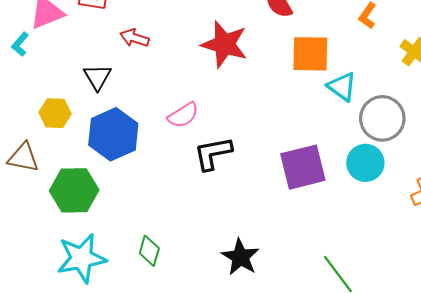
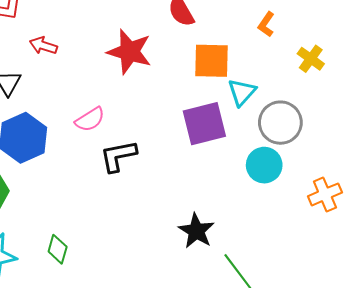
cyan triangle: (342, 87) -> (242, 92), turned 36
purple square: (303, 167) -> (204, 124), moved
black star: (240, 257) -> (196, 231), moved

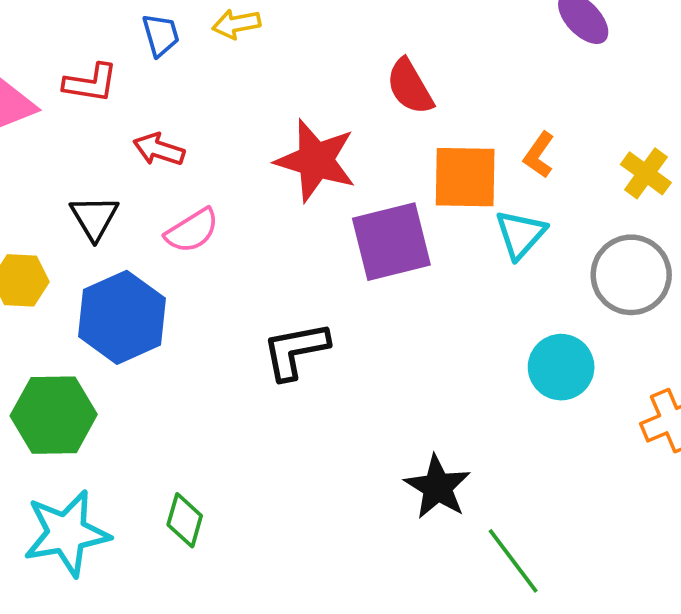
orange L-shape: (266, 24) -> (539, 155), moved
pink semicircle: (90, 120) -> (192, 231), moved
gray circle: (280, 123) -> (631, 275), moved
purple square: (204, 124) -> (391, 242), moved

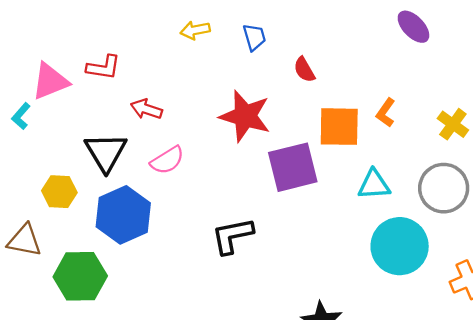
blue trapezoid: (161, 35) -> (254, 37), moved
red semicircle: (410, 87) -> (304, 70), size x0.7
black triangle: (94, 218) -> (106, 152), size x1.4
cyan triangle: (520, 234) -> (374, 185), moved, turned 44
cyan circle: (561, 367) -> (400, 246), size x1.4

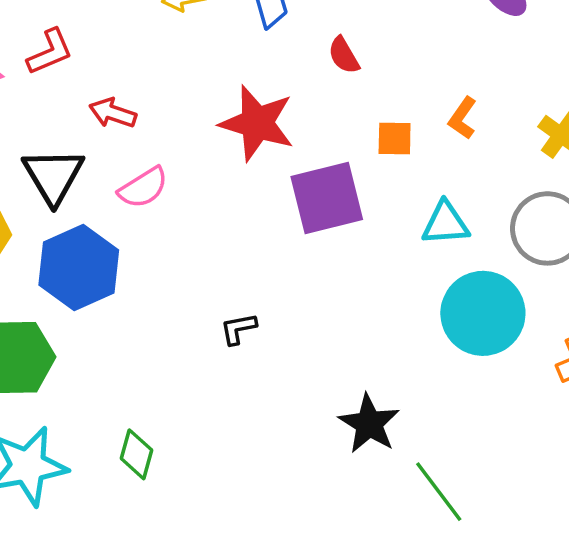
red L-shape: (103, 67) -> (50, 52), turned -32
orange square: (339, 127) -> (395, 138), size x0.6
black L-shape: (232, 236) -> (238, 329), moved, size x0.6

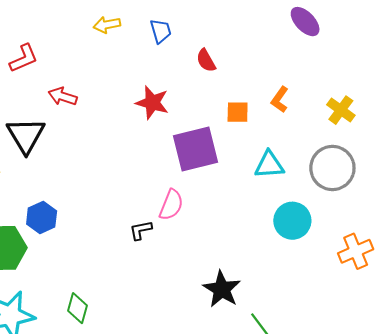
red star: (257, 123) -> (152, 103), size x0.7
pink semicircle: (143, 188) -> (171, 205), moved, turned -36
blue hexagon: (79, 268) -> (42, 218), moved, size x0.6
cyan circle: (483, 313) -> (292, 221), size x0.7

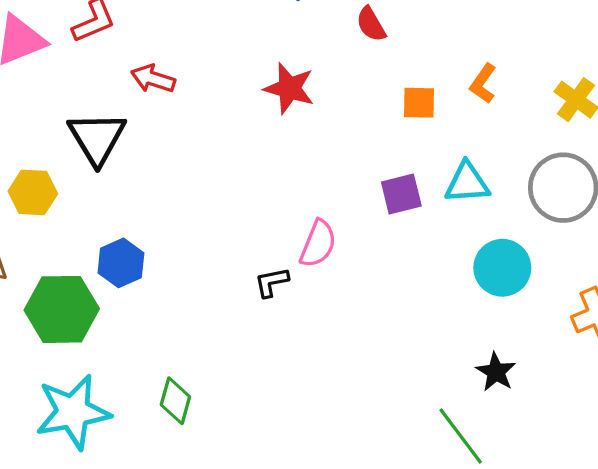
purple square: (195, 149) -> (401, 194), moved, size x0.6
black star: (222, 289) -> (496, 372), moved, size x0.7

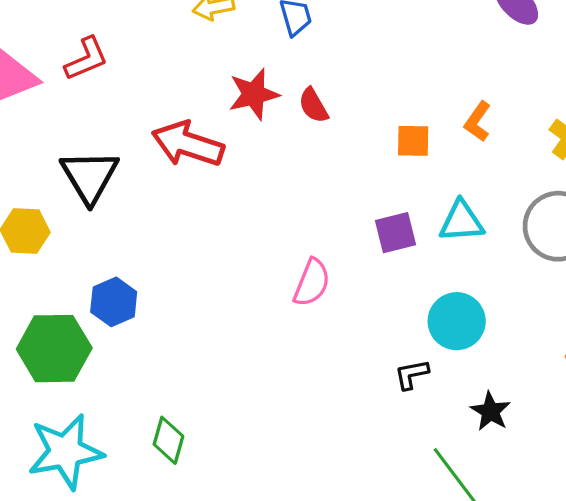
red semicircle: (371, 24) -> (313, 105), moved
red arrow: (153, 79) -> (188, 144), moved, size x1.6
red star: (289, 88) -> (254, 94), moved, turned -30
cyan circle: (502, 268) -> (457, 321), moved
black L-shape: (272, 282) -> (412, 374), moved

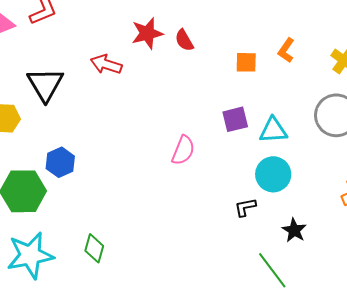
red arrow: (188, 144) -> (106, 64), size x0.7
cyan triangle: (461, 221) -> (273, 130), moved

